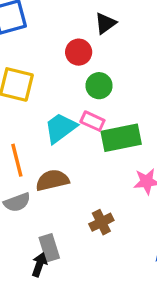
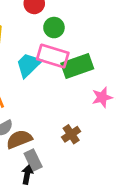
pink rectangle: (92, 121) -> (53, 56), size x1.6
brown semicircle: (52, 180) -> (19, 139), moved

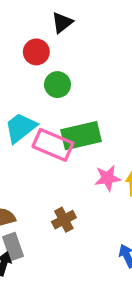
pink rectangle: (53, 56) -> (53, 145), moved

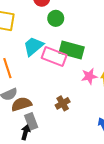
green rectangle: (81, 136) -> (72, 50), turned 30

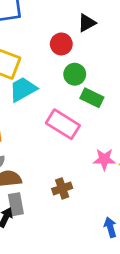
cyan trapezoid: (33, 46) -> (23, 89), moved
green rectangle: (72, 50) -> (92, 98), moved, size x0.7

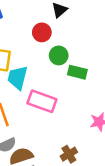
cyan trapezoid: (23, 89) -> (18, 78), turned -35
pink rectangle: (63, 124) -> (42, 101), moved

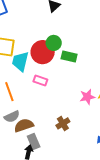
red circle: (42, 32) -> (43, 52), moved, size x1.5
pink rectangle: (42, 101) -> (40, 80), size x0.6

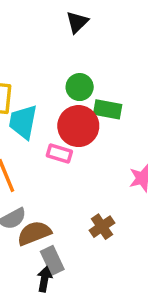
red circle: (43, 52) -> (78, 126), moved

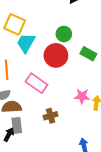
green rectangle: (108, 109) -> (88, 54), moved
pink rectangle: (59, 154) -> (37, 83), moved, size x1.5

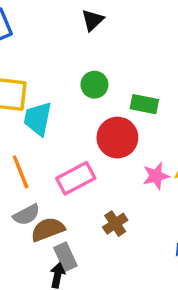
red circle: (56, 55) -> (117, 138), moved
pink rectangle: (37, 83) -> (76, 178), turned -45

